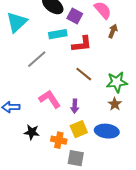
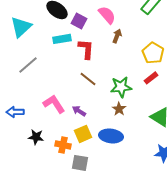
red L-shape: (82, 44) -> (86, 49), turned -80
gray line: (37, 59) -> (28, 65), moved
purple arrow: (75, 106) -> (79, 111), turned 120

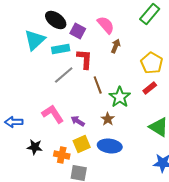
cyan triangle: (21, 27) -> (35, 40), moved
gray line: (28, 65) -> (64, 75), moved
brown line: (88, 79) -> (98, 85), moved, turned 30
green star: (121, 87) -> (120, 97), turned -30
brown star: (119, 109) -> (108, 119), moved

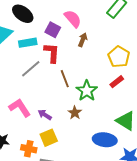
purple square: (78, 31) -> (53, 30), moved
blue ellipse: (110, 146) -> (105, 140), moved

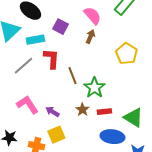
pink semicircle: (73, 19) -> (92, 16), moved
red L-shape: (52, 53) -> (51, 59), moved
gray line: (31, 69) -> (23, 66), moved
red rectangle: (117, 82) -> (104, 112), moved, turned 32

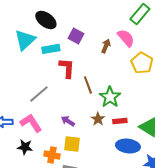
pink semicircle: (92, 16) -> (126, 38), moved
gray line: (23, 66) -> (39, 94), moved
pink L-shape: (27, 105) -> (31, 123), moved
yellow square: (56, 135) -> (72, 144), turned 30

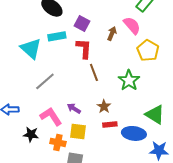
cyan triangle: (25, 40) -> (31, 48), moved, turned -35
red L-shape: (67, 68) -> (84, 48), moved
green star: (110, 97) -> (129, 80), moved
red rectangle: (120, 121) -> (110, 124), moved
pink L-shape: (31, 123) -> (51, 116), moved

